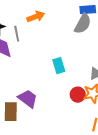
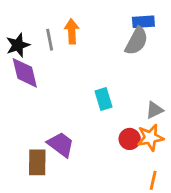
orange arrow: (36, 17) -> (72, 31), turned -72
gray line: (17, 34) -> (50, 40), moved

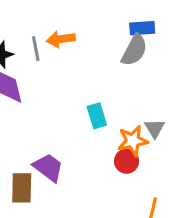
orange arrow: (72, 31) -> (61, 39), turned -95
gray triangle: (154, 110) -> (155, 128), turned -36
orange star: (150, 138) -> (133, 141), moved

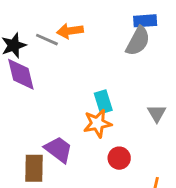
gray line: (36, 49) -> (47, 40), turned -55
orange star: (133, 141) -> (97, 123), moved
red circle: (127, 161) -> (119, 158), moved

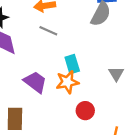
gray line: (47, 40) -> (48, 31), moved
purple trapezoid: (58, 149) -> (35, 82), moved

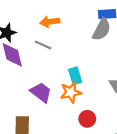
gray line: (48, 31) -> (43, 45), moved

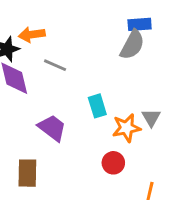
orange arrow: (50, 22) -> (32, 35), moved
orange star: (71, 92) -> (126, 128), moved

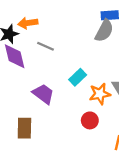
cyan rectangle: (97, 106) -> (78, 77), turned 63

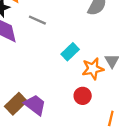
purple trapezoid: (43, 94) -> (35, 105), moved
brown rectangle: (24, 128) -> (16, 104), turned 45

